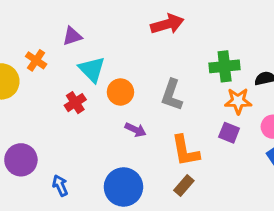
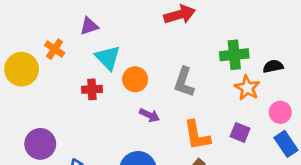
orange star: (238, 101) -> (247, 88), turned 30
red cross: (75, 103) -> (92, 89), turned 30
purple square: (229, 133) -> (240, 132), moved

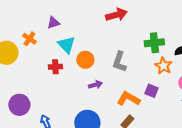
purple arrow: (149, 115) -> (95, 85), turned -40
purple square: (240, 132) -> (151, 91), moved
orange L-shape: (197, 135) -> (128, 99), turned 130

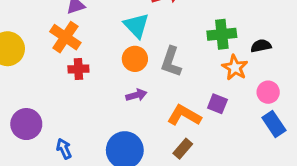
orange cross: (29, 39) -> (65, 37), moved, size x1.5
cyan triangle: (66, 45) -> (136, 26), moved
orange circle: (85, 60) -> (135, 59), moved

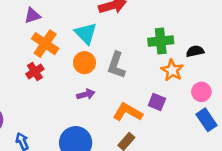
orange cross: (65, 37) -> (45, 44), moved
red cross: (78, 69) -> (35, 72), turned -30

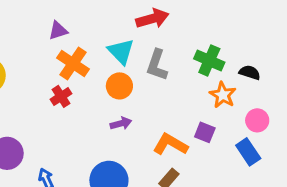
green cross: (161, 41) -> (209, 60), turned 30
black semicircle: (195, 51) -> (250, 72), turned 30
gray L-shape: (116, 65) -> (157, 65), moved
blue rectangle: (206, 120) -> (248, 152), moved

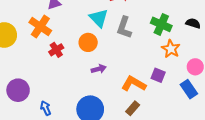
orange cross: (73, 63) -> (40, 27), moved
black semicircle: (250, 72) -> (193, 23), moved
orange circle: (119, 86) -> (88, 42), moved

